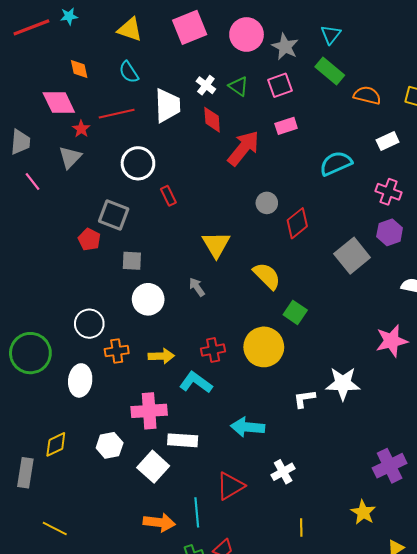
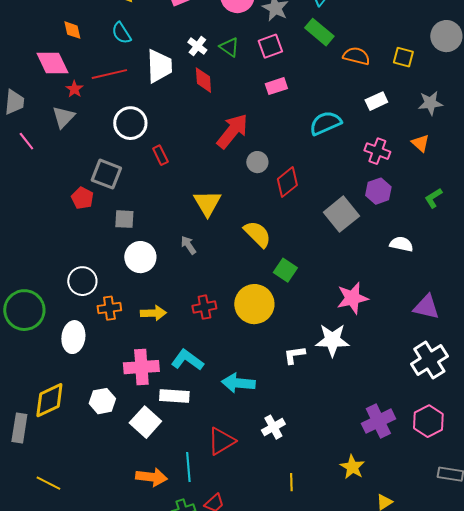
red arrow: (243, 148) -> (232, 131), moved
pink star: (392, 341) -> (352, 298), moved
cyan L-shape: (196, 382) -> (187, 360), moved
yellow diamond: (56, 444) -> (49, 400), size x1.4

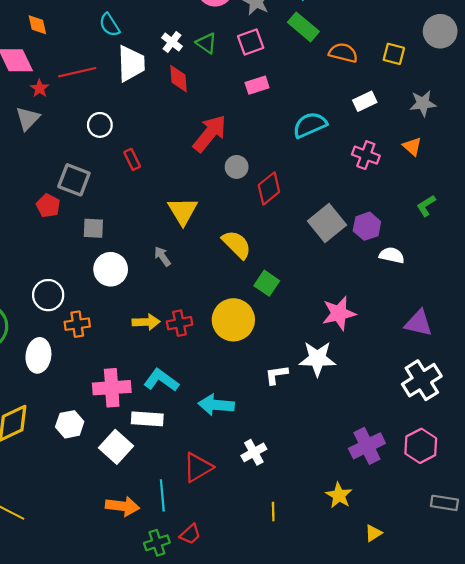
cyan semicircle: (121, 33) -> (110, 25), moved
white circle: (130, 123) -> (100, 125), size x0.7
purple hexagon: (378, 191) -> (367, 226), moved
yellow arrow: (153, 313) -> (146, 322), moved

